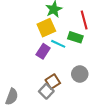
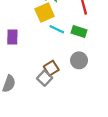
green rectangle: (75, 37) -> (79, 31), moved
purple rectangle: (43, 51) -> (12, 37), moved, turned -32

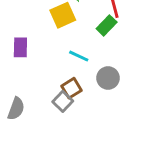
cyan line: (57, 29) -> (79, 56), moved
green rectangle: (79, 31) -> (107, 25), moved, turned -64

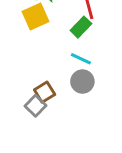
cyan line: (79, 56) -> (81, 59), moved

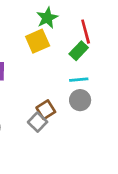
cyan line: (81, 59) -> (79, 80), turned -30

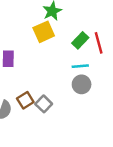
red line: (86, 32) -> (99, 43), moved
brown square: (46, 110) -> (25, 100), moved

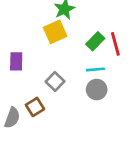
gray square: (44, 104) -> (55, 81), moved

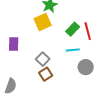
gray circle: (97, 90) -> (86, 67), moved
brown square: (35, 107) -> (46, 74), moved

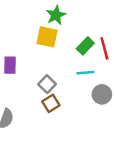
yellow square: (43, 22) -> (47, 37), turned 36

